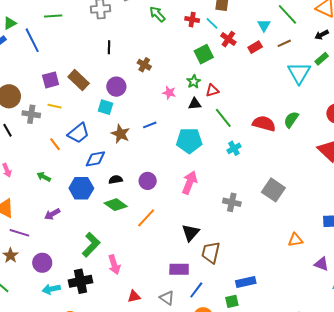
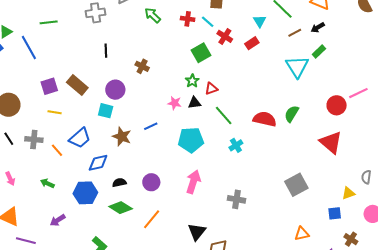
brown line: (284, 43) -> (295, 33), moved
pink star: (169, 93) -> (174, 103), moved
gray cross: (31, 114) -> (34, 139), moved
gray square: (273, 190) -> (296, 185), moved, turned 30

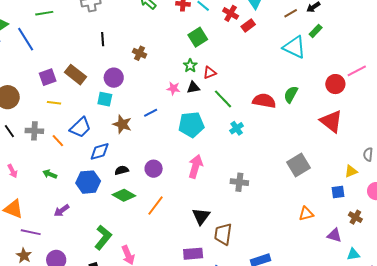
red cross: (225, 36) -> (231, 13), moved
cyan triangle: (297, 67) -> (294, 47), turned -30

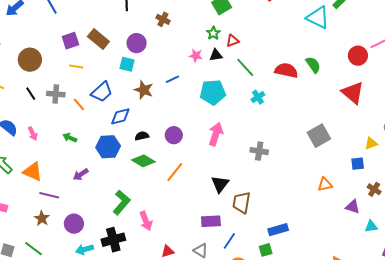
green semicircle: (291, 94) -> (313, 65), turned 114

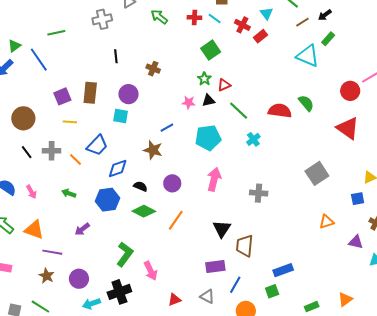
brown rectangle: (98, 39) -> (90, 93), turned 60
brown star: (144, 90) -> (153, 150), moved
black semicircle: (142, 136) -> (140, 186), turned 40

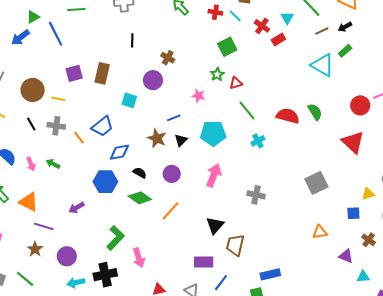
purple circle: (129, 94) -> (153, 80), moved
black triangle: (208, 100) -> (181, 140), moved, turned -40
yellow line: (70, 122) -> (58, 99), moved
green arrow: (69, 193) -> (53, 164), moved

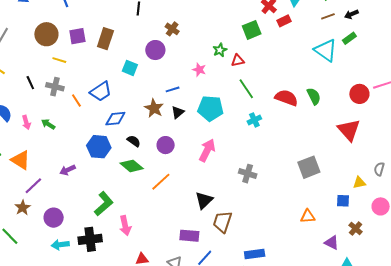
green square: (227, 47) -> (252, 30), moved
brown circle: (33, 90) -> (46, 34), moved
purple line: (44, 226) -> (33, 186), turned -66

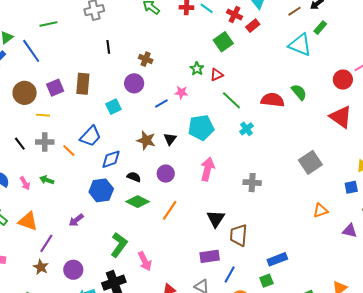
cyan square: (130, 68) -> (113, 107), turned -35
blue line: (173, 89) -> (161, 104), moved

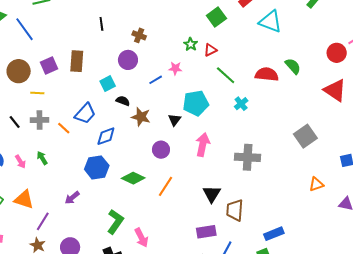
cyan triangle: (300, 45) -> (270, 22), moved
black triangle: (170, 139) -> (175, 120), moved
black semicircle: (134, 177) -> (123, 101), moved
green arrow: (47, 180) -> (42, 158), turned 40
gray cross: (252, 183) -> (248, 157), size x1.4

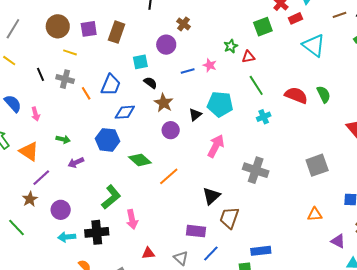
blue trapezoid: (85, 113) -> (111, 85), turned -35
purple circle: (161, 150) -> (171, 130), moved
green arrow: (42, 158) -> (63, 139), moved, turned 120

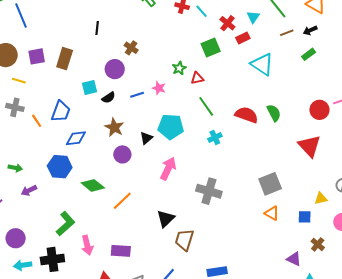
black semicircle: (150, 83) -> (109, 98), moved, turned 112
orange triangle: (315, 214) -> (272, 213), moved, turned 35
purple rectangle: (196, 231) -> (121, 251), moved

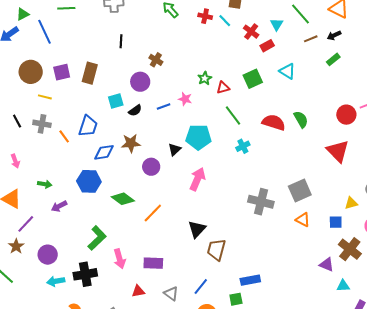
green square: (211, 48) -> (253, 79), moved
cyan triangle: (262, 64) -> (287, 71), size x0.7
brown star: (114, 127) -> (131, 143), moved, turned -30
gray cross: (209, 191) -> (261, 202), moved
brown cross: (318, 244) -> (350, 249), size x1.6

